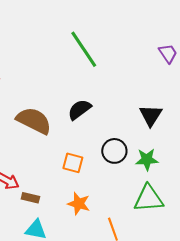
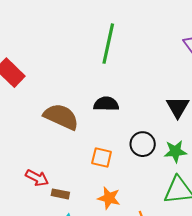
green line: (84, 49) -> (108, 44), turned 48
black semicircle: (79, 110) -> (106, 104), turned 40

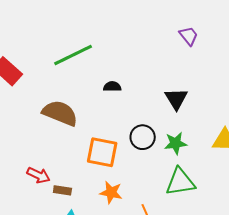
green line: (108, 44) -> (73, 55), moved, turned 54
black semicircle: (106, 104) -> (112, 87), moved, size x0.7
orange square: (102, 157) -> (102, 152), size x1.5

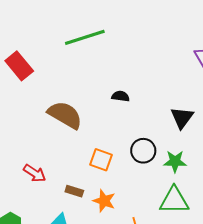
green line: (73, 55) -> (85, 37), moved
orange square: (102, 152) -> (101, 160), size x0.7
brown rectangle: (62, 190) -> (74, 191), moved

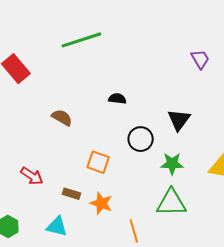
brown semicircle: (65, 115) -> (62, 118), size x0.6
black circle: (143, 151) -> (141, 139), moved

